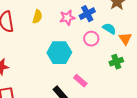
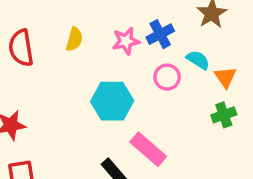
green cross: (116, 62) -> (224, 115), moved
pink rectangle: (80, 81) -> (148, 149), size x1.5

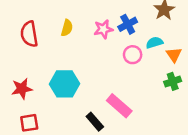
cyan semicircle: (198, 60) -> (154, 43), turned -49
cyan hexagon: (112, 101) -> (64, 84), moved

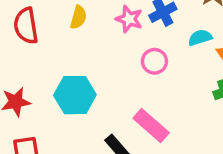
pink star: (103, 29) -> (129, 19), turned 30
pink circle: (133, 55) -> (154, 61), moved

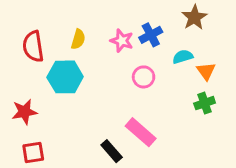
cyan hexagon: (75, 95) -> (65, 77), moved

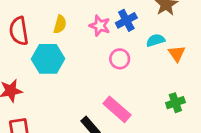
green cross: (205, 103) -> (175, 103), moved

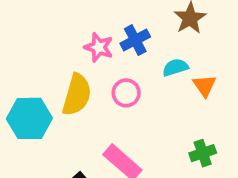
yellow semicircle: (60, 24) -> (77, 95), moved, size x1.6
cyan hexagon: (48, 59) -> (29, 118), moved

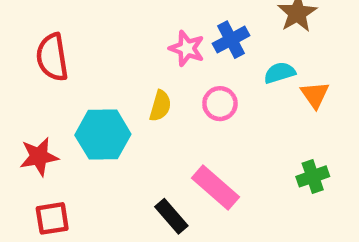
yellow semicircle: (77, 95) -> (160, 106), size x0.6

